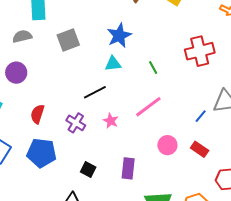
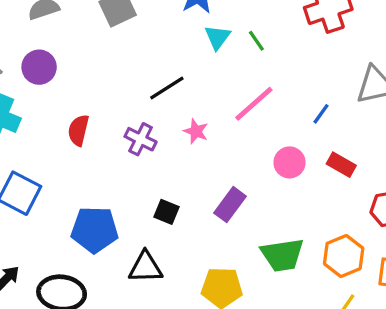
cyan triangle: (113, 64) -> (217, 37), moved, turned -42
blue line: (201, 116) -> (321, 114), moved
blue pentagon: (42, 153) -> (95, 230), moved
purple rectangle: (128, 168) -> (230, 205), turned 35

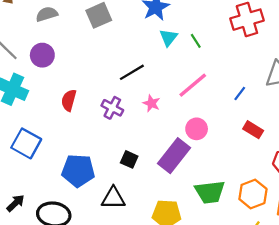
pink circle: (290, 162) -> (197, 129), moved
purple rectangle: (230, 205) -> (174, 156), size x1.4

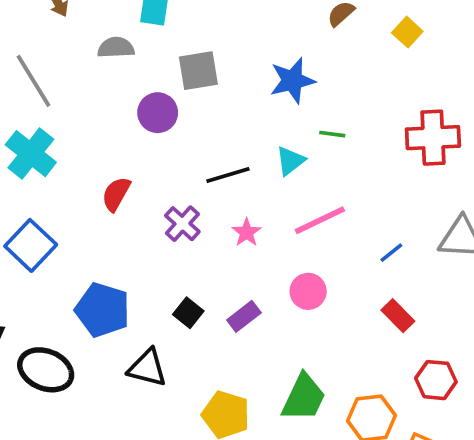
cyan triangle: (168, 38) -> (290, 161), moved
green line: (196, 41) -> (332, 134), moved, turned -64
purple circle: (42, 55) -> (158, 113), moved
purple rectangle: (174, 156) -> (244, 316), moved, size x0.6
green trapezoid: (210, 192) -> (304, 398), turned -72

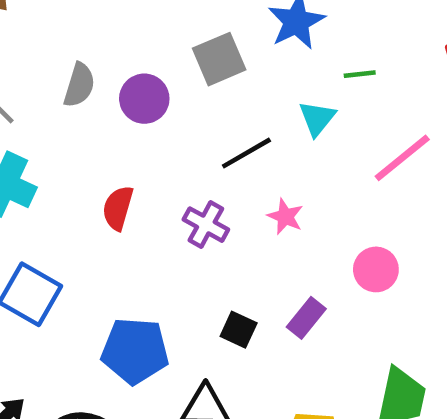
gray semicircle: (116, 48) -> (79, 85), moved, turned 123
gray square: (198, 71) -> (219, 59), moved
pink line: (320, 220) -> (402, 158), moved

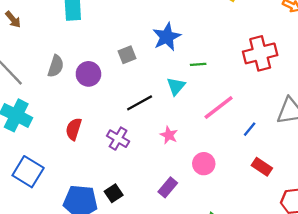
gray square: (219, 59) -> (127, 55), size x0.7
pink star: (285, 217) -> (169, 135), moved
black square: (239, 330) -> (114, 193), moved, turned 30

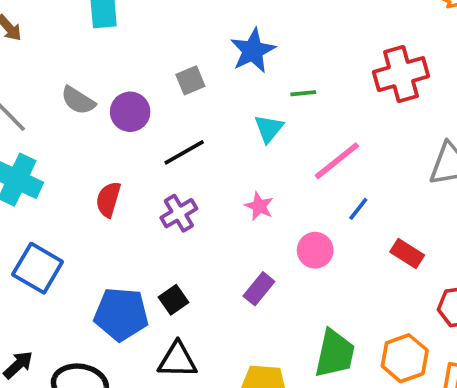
gray semicircle: (56, 66) -> (78, 100), turned 105
black line: (140, 103) -> (184, 152), moved
blue line: (250, 129) -> (358, 209), moved
purple cross: (118, 139) -> (179, 213), turned 30

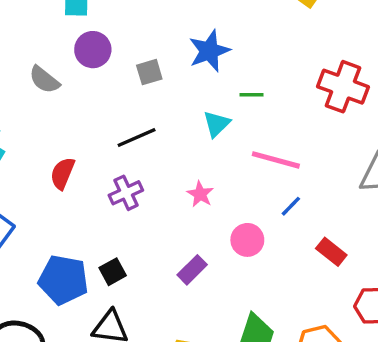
red cross: (401, 74) -> (343, 87), turned 30
purple circle: (130, 112) -> (93, 50), moved
pink line: (337, 161) -> (276, 160), turned 48

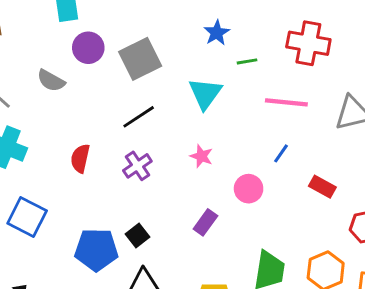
blue star: (209, 51) -> (217, 33), moved, size x0.7
gray square: (149, 72) -> (140, 59), size x1.8
green line: (251, 95) -> (247, 61), moved
cyan triangle: (217, 124) -> (205, 93), size x1.4
pink line: (276, 160) -> (286, 102), moved

